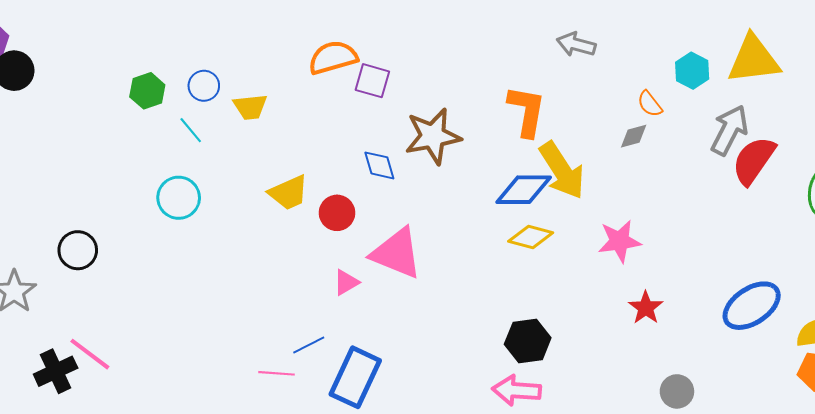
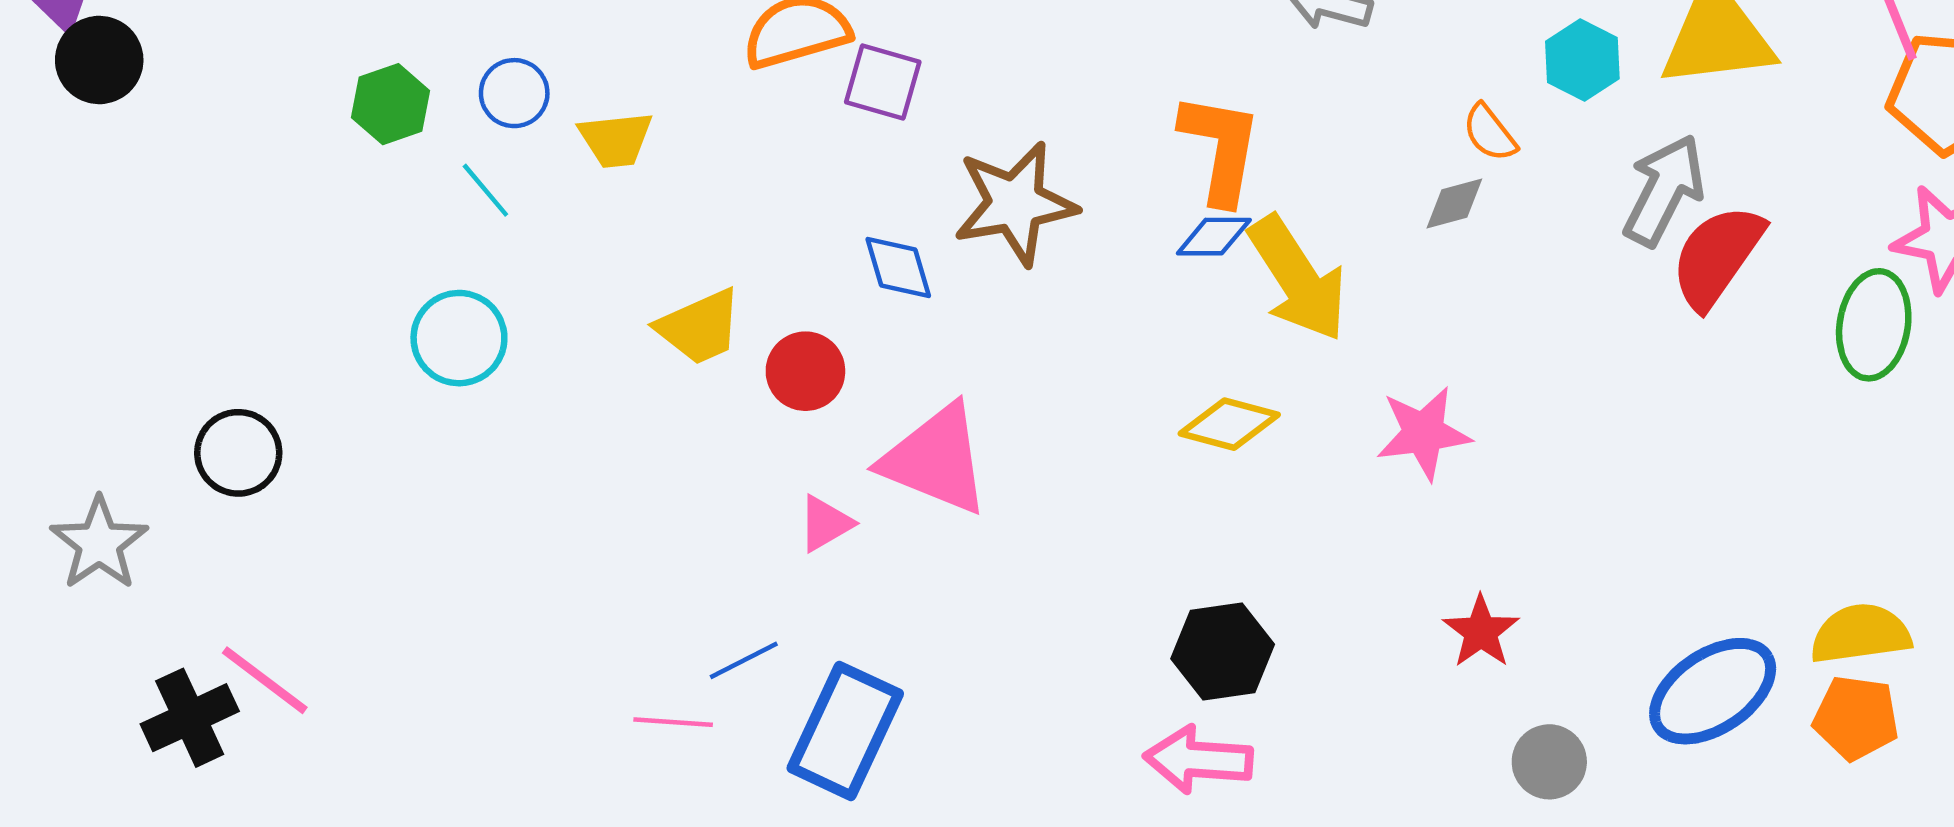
blue diamond: (524, 190) -> (1214, 237), moved, size x0.6
blue ellipse: (752, 306) -> (1713, 691), moved
red star: (646, 308) -> (1481, 632), moved

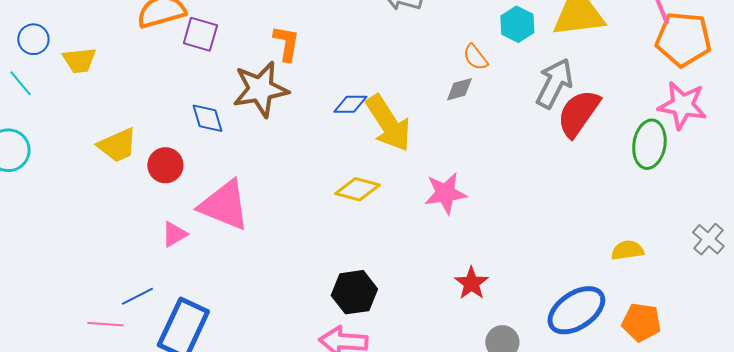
orange L-shape: (1220, 148) -> (286, 43), moved, size x0.7
yellow semicircle: (1860, 634) -> (627, 250), moved, size x0.7

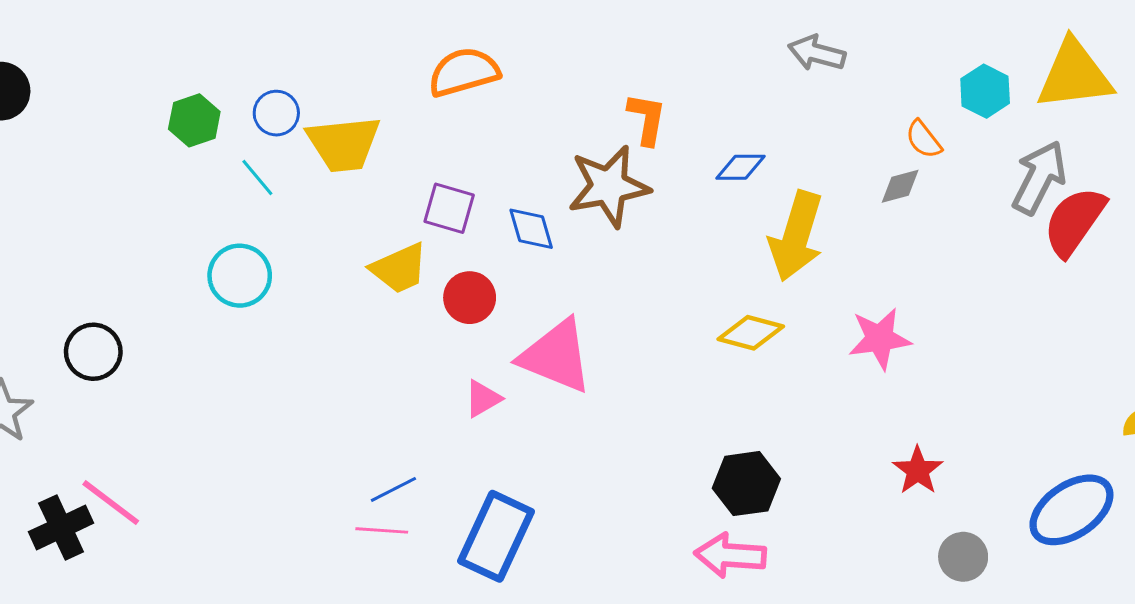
purple square: (200, 34) -> (449, 208), moved
yellow trapezoid: (79, 60) -> (344, 144), size x1.5
blue diamond: (350, 104) -> (741, 167), moved
yellow arrow: (388, 123) -> (796, 236), turned 50
blue line: (137, 296) -> (393, 489), moved

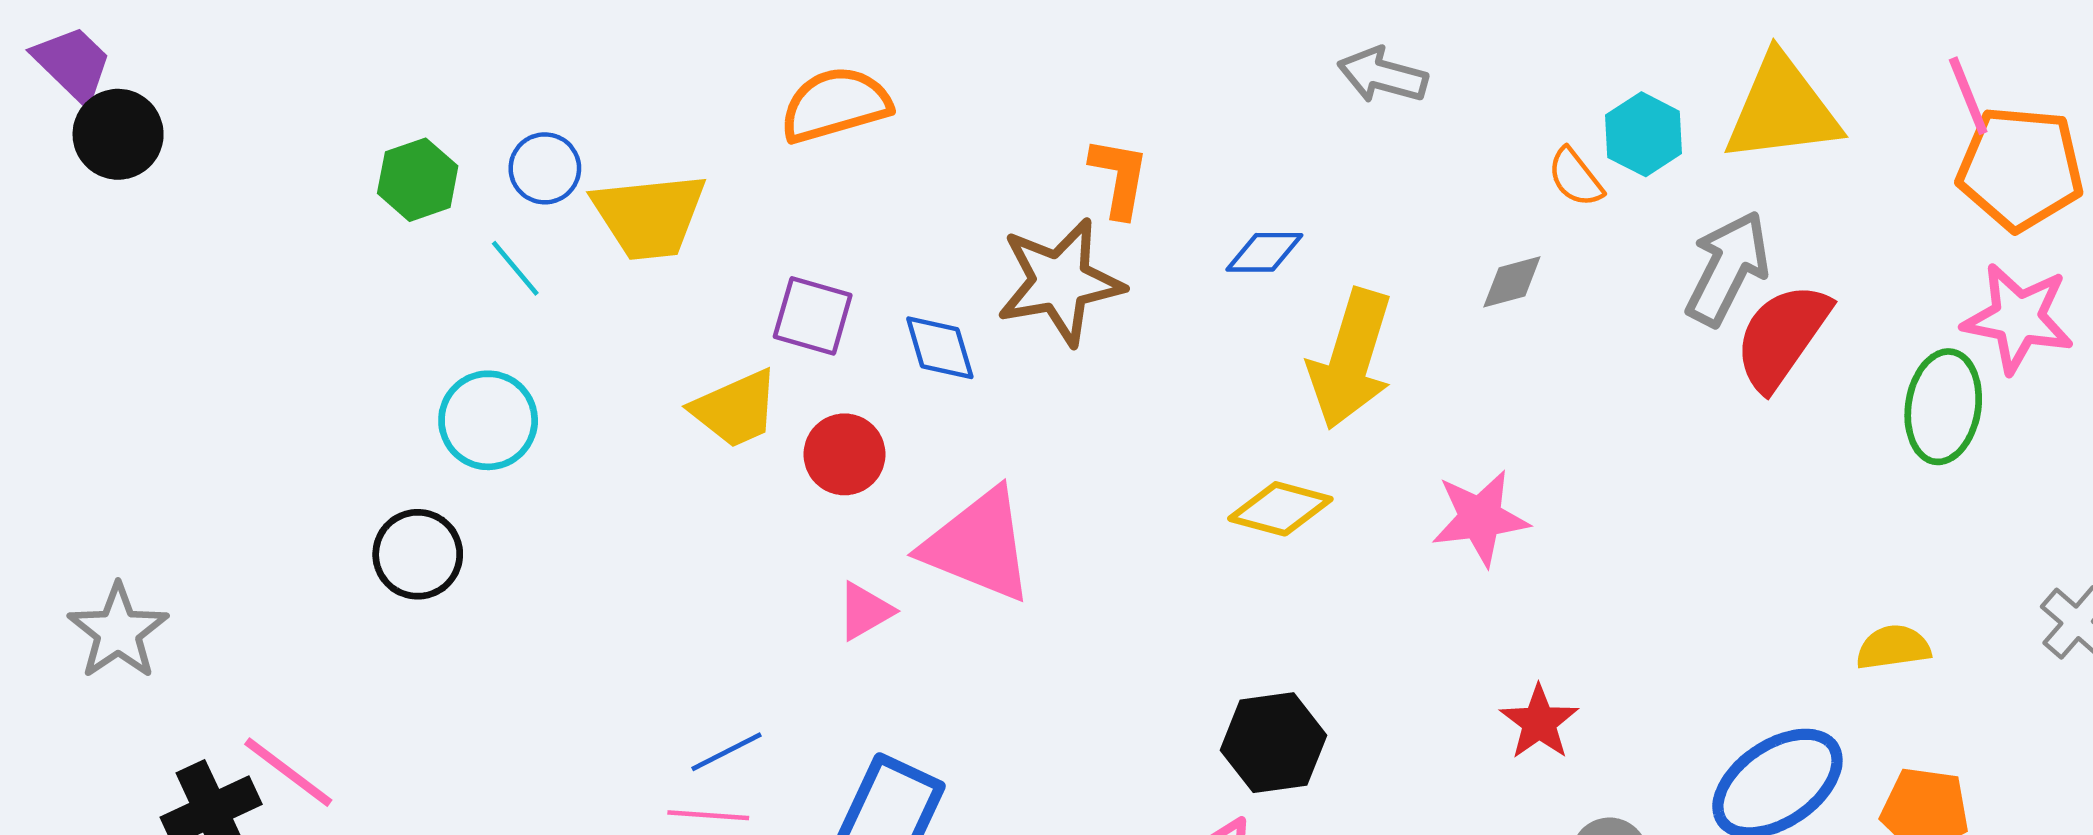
orange semicircle: (924, 139) -> (1575, 177), moved
black circle: (93, 352) -> (418, 554), moved

